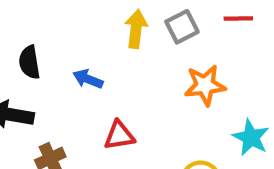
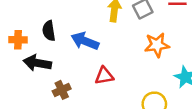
blue arrow: (88, 79) -> (85, 41), size x1.5

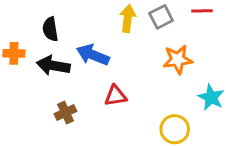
black semicircle: (49, 31) -> (50, 29), moved
black arrow: (37, 63) -> (53, 66), moved

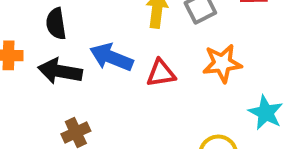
red triangle: (116, 96) -> (161, 73), moved

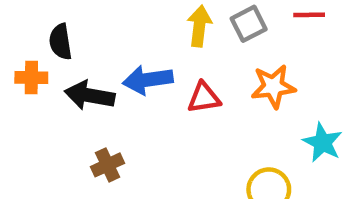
black semicircle: (56, 24) -> (60, 42), moved
blue arrow: (111, 57) -> (148, 80), turned -30

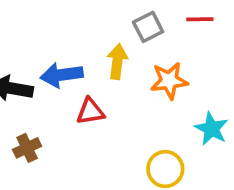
yellow arrow: (199, 26) -> (117, 61), moved
red triangle: (204, 98) -> (90, 111), moved

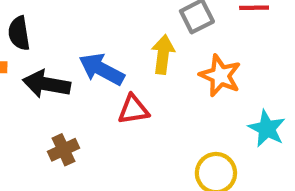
blue arrow: (62, 75) -> (102, 69), turned 36
orange star: (169, 81) -> (220, 76), turned 30

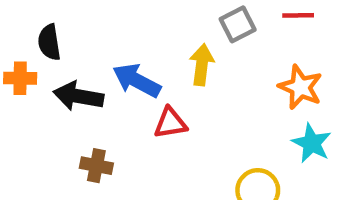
orange star: (220, 76) -> (300, 87), moved
brown cross: (63, 150) -> (96, 166), turned 36

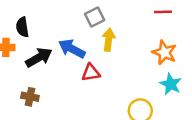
gray square: (238, 24) -> (95, 17), moved
black arrow: (78, 96) -> (39, 58), turned 140
brown cross: (96, 166) -> (30, 97), moved

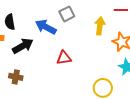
yellow arrow: (109, 40) -> (100, 26), moved
blue arrow: (72, 49) -> (46, 27), moved

